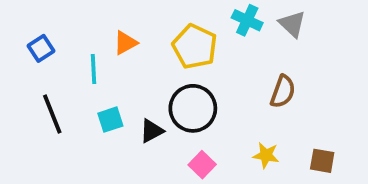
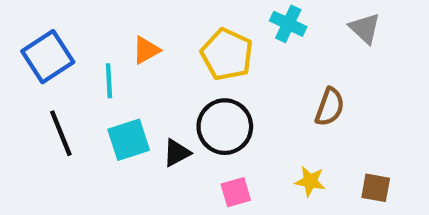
gray triangle: (292, 24) -> (365, 28), moved
blue square: (41, 48) -> (48, 57), size x1.6
cyan square: (110, 120) -> (129, 140), size x1.4
pink square: (202, 165) -> (236, 192), turned 30

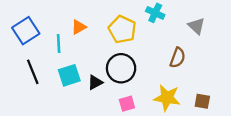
gray triangle: (365, 28) -> (196, 26), moved
yellow star: (310, 181) -> (167, 98), size x1.6

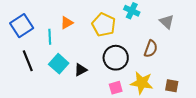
black circle: (121, 68) -> (116, 58), moved
cyan square: (69, 75) -> (59, 64), turned -30
pink square: (127, 104) -> (116, 88), moved

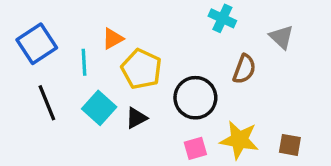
yellow pentagon: (104, 25) -> (141, 69), moved
brown semicircle: (151, 49) -> (244, 69), moved

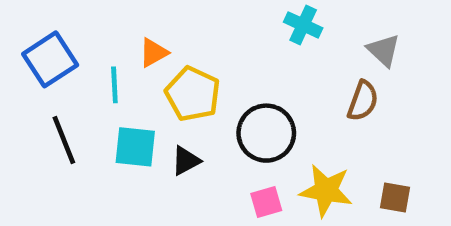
brown semicircle: (244, 69) -> (363, 101), moved
cyan square: (99, 108) -> (135, 147), turned -36

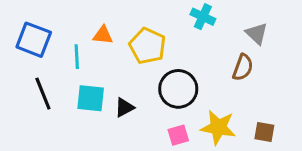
orange triangle: (154, 53) -> (103, 35), turned 35
blue square: (50, 59) -> (34, 40), turned -36
yellow pentagon: (193, 94) -> (147, 46), moved

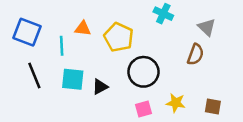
yellow star: (218, 127) -> (176, 103), size x0.7

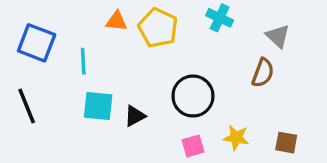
orange triangle: (83, 28) -> (116, 21), moved
yellow pentagon: (119, 37) -> (158, 28), moved
black line: (34, 76) -> (27, 106), moved

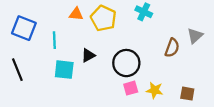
gray triangle: (278, 36) -> (195, 36), moved, turned 35
black triangle: (135, 116) -> (88, 55), moved
pink square: (193, 146) -> (131, 88), moved

